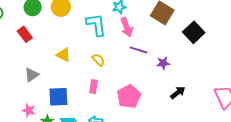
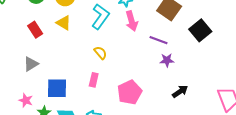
cyan L-shape: (96, 25) -> (100, 17), turned 40
red rectangle: (25, 34) -> (35, 30), moved
purple line: (138, 50) -> (159, 40), moved
yellow triangle: (63, 55) -> (64, 23), moved

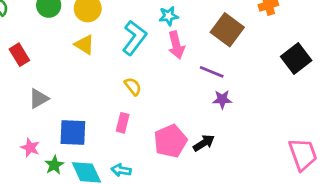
red rectangle: (35, 30) -> (19, 55), moved
black square: (200, 30) -> (296, 59), moved
black arrow: (180, 91) -> (204, 143), moved

